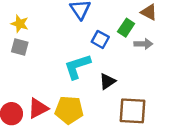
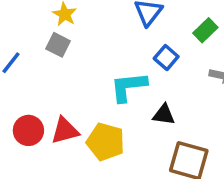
green rectangle: (126, 28) -> (205, 30), moved
black triangle: (107, 81) -> (164, 115), turned 30

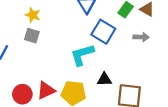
blue square: (166, 58) -> (103, 32), size x1.5
black triangle: (164, 115) -> (104, 79), moved

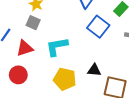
cyan L-shape: (82, 55) -> (57, 47), moved
red triangle: (46, 90) -> (25, 48), moved

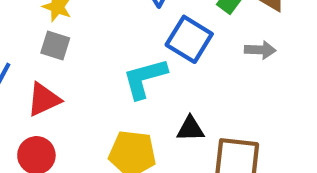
cyan L-shape: (57, 47) -> (145, 78), moved

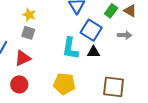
cyan L-shape: (145, 78) -> (70, 48), turned -65
black triangle: (190, 129) -> (93, 52), moved

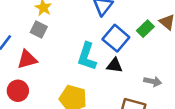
green rectangle: (111, 11) -> (145, 29), moved
gray arrow: (125, 35) -> (153, 81), moved

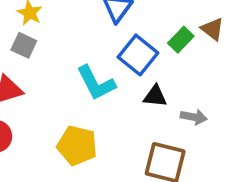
cyan L-shape: (87, 56) -> (96, 83), turned -44
black triangle: (115, 65) -> (155, 96), moved

